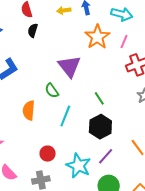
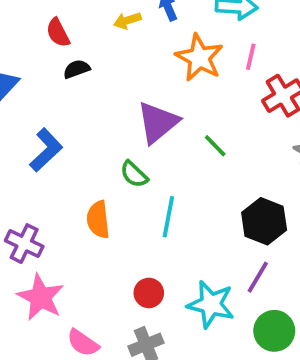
black semicircle: (33, 30) -> (77, 69), turned 64
purple triangle: (69, 66) -> (158, 123), turned 40
green line: (99, 98) -> (215, 146), moved
black hexagon: (100, 127) -> (264, 221), moved

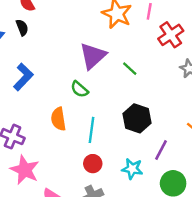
black semicircle: (77, 69) -> (22, 27), moved, turned 91
cyan line: (168, 217) -> (91, 130), moved
black hexagon: (264, 221) -> (137, 118), moved
cyan star: (211, 304) -> (132, 169), size x0.7

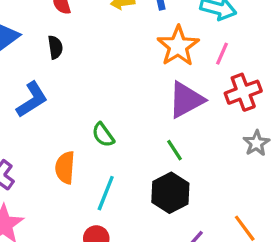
black semicircle: (22, 27) -> (55, 47), moved
purple triangle: (93, 56) -> (186, 100), moved
green line: (130, 69) -> (175, 150), moved

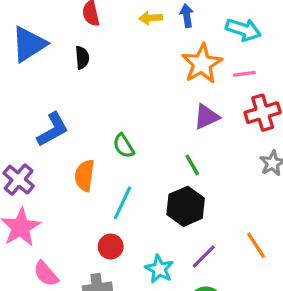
pink line: (222, 54) -> (244, 74), turned 55
blue L-shape: (32, 100) -> (53, 130), moved
purple triangle: (186, 100) -> (207, 117), size x0.7

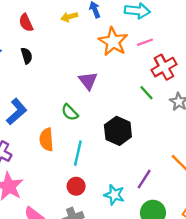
purple triangle: (207, 117) -> (88, 81), moved, turned -30
green line: (192, 165) -> (146, 93), moved
black hexagon: (186, 206) -> (118, 131), moved

